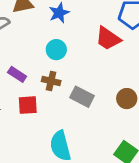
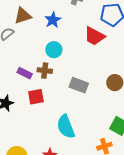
brown cross: (51, 81) -> (45, 71), moved

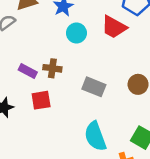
cyan circle: (54, 50) -> (76, 33), moved
cyan semicircle: (66, 127) -> (95, 136), moved

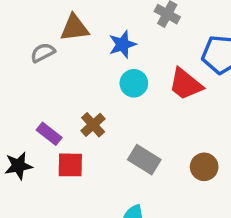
brown cross: (52, 68) -> (93, 125), turned 30
purple rectangle: (28, 71) -> (49, 134), moved

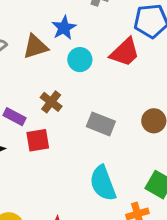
brown triangle: (74, 28) -> (35, 47), moved
red trapezoid: (186, 84) -> (125, 52), turned -72

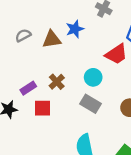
cyan circle: (80, 60) -> (93, 77), moved
purple rectangle: (15, 117) -> (28, 88), turned -70

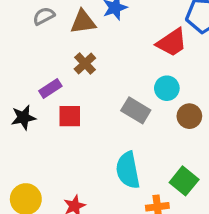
cyan circle: (93, 77) -> (167, 88), moved
brown cross: (57, 82) -> (85, 63), moved

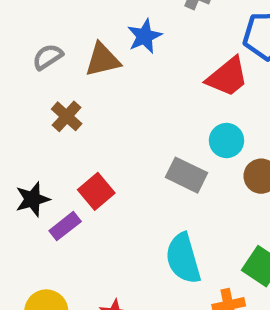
brown cross: (85, 63) -> (67, 116), moved
purple rectangle: (50, 89) -> (65, 226), moved
red square: (70, 116) -> (96, 191), turned -35

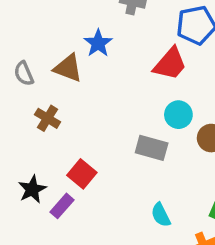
gray semicircle: (48, 57) -> (24, 74), turned -70
brown triangle: (103, 60) -> (68, 68), turned 44
cyan semicircle: (183, 258) -> (161, 215), size x0.6

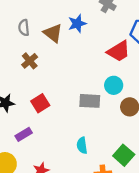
gray rectangle: (152, 148) -> (90, 101), turned -30
purple rectangle: (62, 206) -> (24, 134), moved

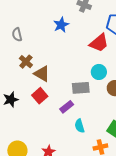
brown triangle: (53, 33) -> (42, 74), moved
purple rectangle: (24, 134) -> (67, 107), moved

